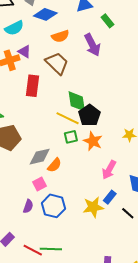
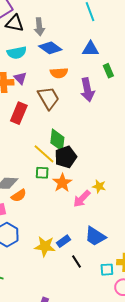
pink arrow: (109, 170) -> (82, 199), moved

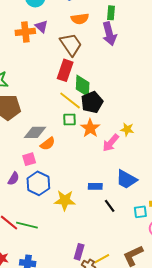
green rectangle: (108, 71) -> (111, 13), moved, turned 32
red rectangle: (19, 113) -> (65, 70), moved
blue rectangle: (64, 241) -> (95, 186), turned 40
yellow star: (45, 246) -> (65, 200), moved

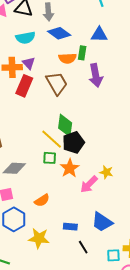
green rectangle: (111, 13) -> (82, 53), moved
red rectangle: (65, 70) -> (24, 86), moved
orange semicircle: (48, 144) -> (42, 200), moved

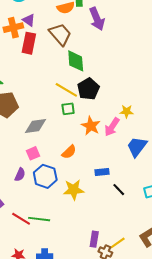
green diamond: (65, 125) -> (76, 61), moved
orange star: (70, 168) -> (91, 126), moved
blue trapezoid: (102, 222) -> (137, 147), moved, turned 105

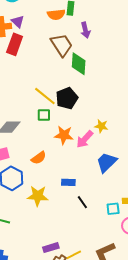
purple arrow: (97, 19) -> (85, 30), size x0.7
brown trapezoid: (60, 34) -> (62, 45), moved
green diamond: (76, 61) -> (79, 64), moved
orange star: (91, 126) -> (64, 135), turned -30
purple rectangle: (94, 239) -> (51, 248), turned 56

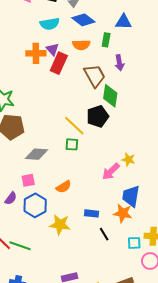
orange semicircle: (56, 15) -> (81, 45), moved
red rectangle: (15, 44) -> (59, 63), moved
black pentagon: (67, 98) -> (98, 116), moved
orange star: (64, 135) -> (123, 213), moved
blue trapezoid: (106, 162) -> (131, 196), turned -40

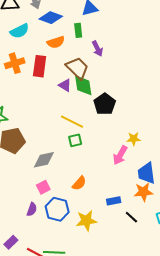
purple triangle: (53, 49) -> (65, 85), moved
green diamond: (110, 96) -> (83, 85), moved
black pentagon: (98, 116) -> (105, 104), moved

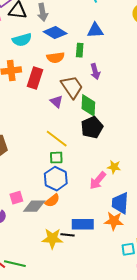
green diamond: (83, 85) -> (88, 105), moved
gray diamond: (44, 160) -> (34, 206), moved
blue rectangle: (114, 201) -> (83, 224), size x1.5
blue hexagon: (57, 209) -> (56, 179), moved
black line: (131, 217) -> (68, 235), moved, turned -48

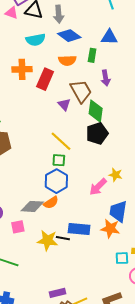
pink square: (16, 198) -> (18, 227), moved

